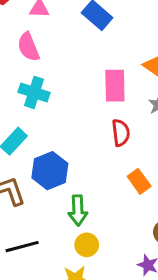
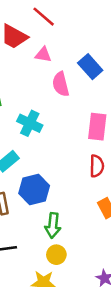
pink semicircle: (28, 47) -> (61, 84), moved

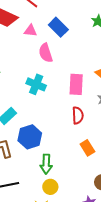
blue rectangle: (90, 67) -> (58, 27), moved
cyan cross: (30, 123) -> (36, 84), moved

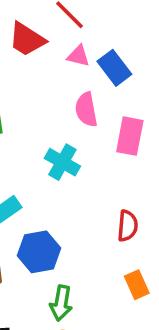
pink triangle: (30, 31) -> (78, 56), moved
pink rectangle: (76, 84) -> (130, 136), moved

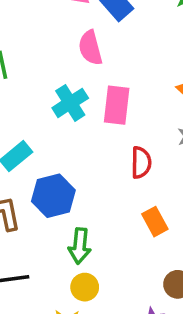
pink rectangle: (130, 136) -> (117, 105), moved
cyan cross: (62, 162) -> (70, 103), turned 32

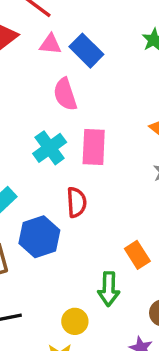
red semicircle: (141, 163) -> (76, 202), moved
green arrow: (80, 246) -> (109, 289), moved

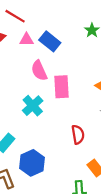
pink rectangle: (94, 147) -> (61, 87), moved
red semicircle: (76, 202) -> (78, 135), moved

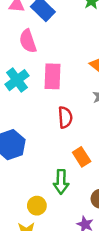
pink rectangle: (61, 87) -> (53, 76), moved

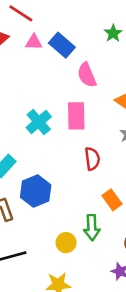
pink semicircle: (28, 41) -> (87, 75), moved
yellow circle: (37, 206) -> (66, 243), moved

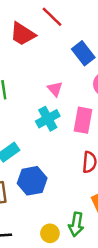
pink triangle: (34, 42) -> (55, 89), moved, turned 35

